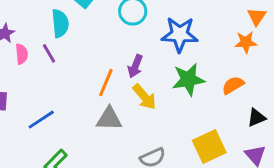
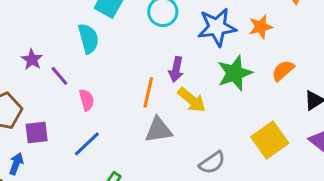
orange star: (246, 42) -> (261, 27), moved
purple line: (49, 53) -> (59, 76), moved
pink semicircle: (22, 54) -> (87, 100), moved

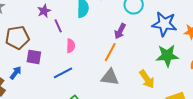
purple arrow: (176, 69) -> (120, 31), moved
yellow arrow: (192, 100) -> (147, 79), moved

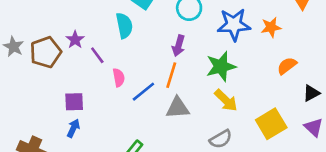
brown pentagon: (17, 38) -> (46, 52), moved
green star: (167, 56) -> (221, 66), moved
blue arrow: (16, 73) -> (73, 128), moved
blue line: (63, 73) -> (143, 92), moved

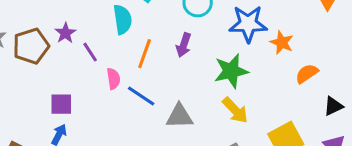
orange star: (271, 27) -> (282, 43), moved, turned 30
orange line: (171, 75) -> (145, 54), moved
blue line: (143, 92) -> (141, 96), turned 70

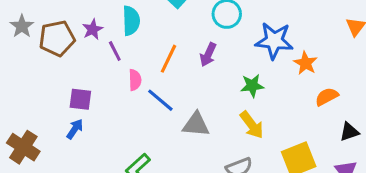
cyan semicircle: (122, 19) -> (131, 21), moved
green star: (231, 71) -> (252, 86), size x0.7

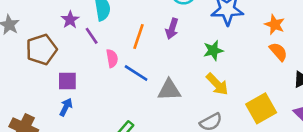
brown pentagon: (57, 38) -> (41, 50), moved
orange star: (306, 63) -> (275, 25), moved
orange semicircle: (327, 97) -> (278, 52), turned 84

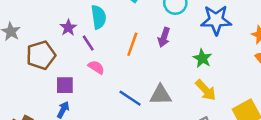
green star: (213, 50) -> (202, 58), turned -30
pink semicircle: (112, 58) -> (96, 67), moved, turned -49
blue line: (136, 73) -> (130, 98), moved

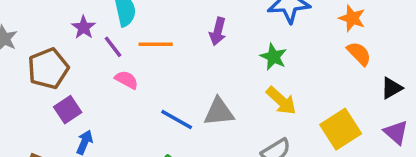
orange line: (132, 44) -> (156, 44), moved, turned 75
purple square: (65, 85) -> (68, 110), moved, turned -30

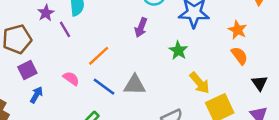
orange line: (156, 44) -> (99, 56), moved, turned -50
pink semicircle: (126, 80) -> (71, 78), moved
black triangle: (392, 88) -> (260, 83), turned -42
yellow arrow: (281, 101) -> (200, 83), moved

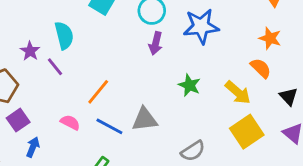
purple arrow: (141, 28) -> (156, 43), moved
orange star: (238, 30) -> (270, 38), moved
green star: (178, 50) -> (189, 85), moved
yellow arrow: (200, 83) -> (238, 92), moved

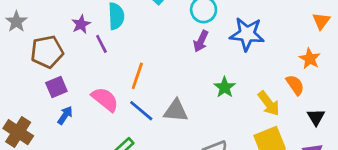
orange line: (98, 92) -> (137, 76), turned -32
pink semicircle: (70, 122) -> (105, 99), size x1.5

